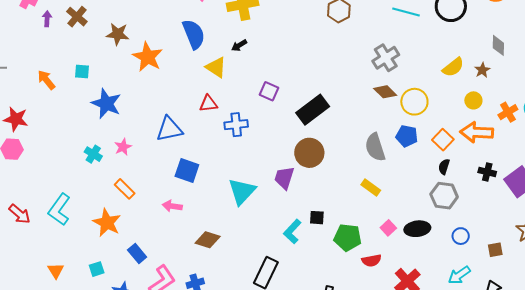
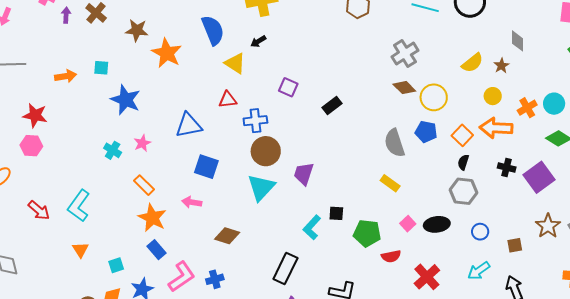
orange arrow: (46, 80) -> (66, 76), turned 120
black rectangle: (313, 110) -> (332, 105), size x0.6
brown circle: (309, 153) -> (266, 151), moved
orange star: (107, 223) -> (152, 218), moved
orange triangle: (56, 271) -> (81, 250), moved

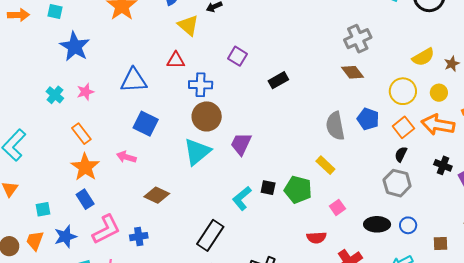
yellow circle: (434, 97) -> (403, 91), moved
black ellipse: (437, 224) -> (377, 224), moved
green pentagon: (367, 233) -> (298, 190), moved

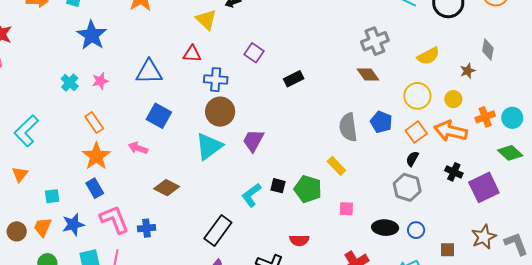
yellow semicircle: (423, 57) -> (428, 56), moved
pink square: (337, 207) -> (346, 209), turned 35
pink L-shape: (106, 229) -> (114, 219), turned -88
red semicircle: (316, 238) -> (299, 240), moved

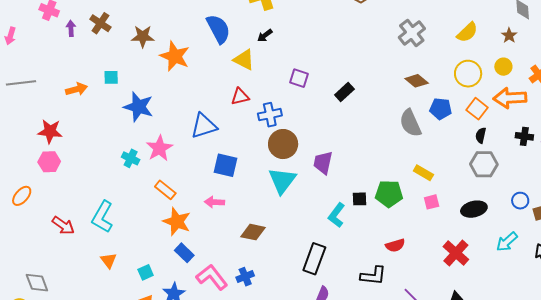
brown diamond: (368, 75) -> (417, 81), moved
pink star: (100, 81) -> (159, 148), size x1.5
yellow rectangle: (336, 166) -> (423, 173), moved
blue circle: (416, 230) -> (520, 201), moved

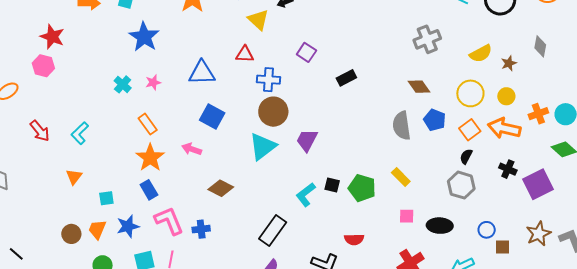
brown star: (509, 35) -> (509, 63), moved
pink star: (159, 148) -> (153, 82), size x0.6
pink square: (432, 202) -> (407, 216), moved
cyan L-shape: (102, 217) -> (80, 133), size x0.7

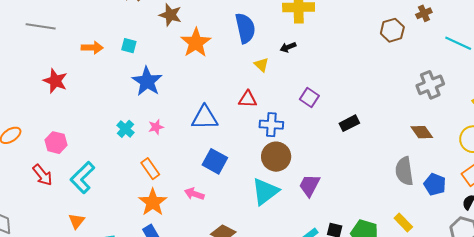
yellow triangle: (258, 20) -> (261, 65), size x0.7
pink hexagon: (43, 66) -> (56, 143), moved
blue pentagon: (435, 120) -> (435, 184), moved
cyan L-shape: (80, 133) -> (82, 177), size x1.4

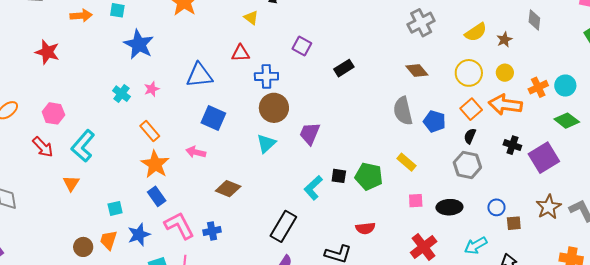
cyan triangle: (265, 191) -> (266, 143), size x0.7
orange triangle: (76, 221) -> (71, 183), moved

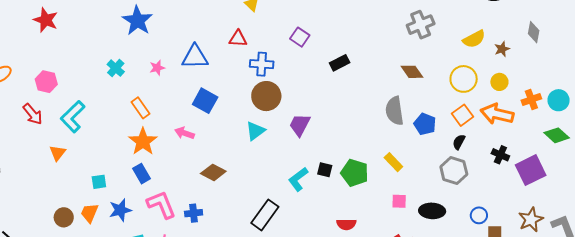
pink star: (152, 89) -> (157, 68), moved

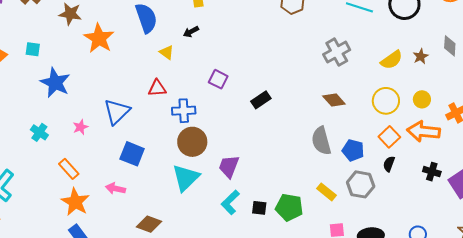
brown star: (502, 49) -> (421, 56), moved
blue triangle: (195, 57) -> (117, 112), turned -36
cyan triangle: (255, 131) -> (186, 178), size x1.4
gray hexagon: (454, 171) -> (361, 184), moved
cyan L-shape: (298, 179) -> (230, 202), moved

